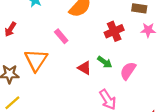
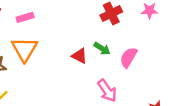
pink rectangle: (61, 36) -> (25, 17), moved, turned -64

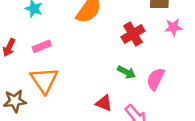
red triangle: (80, 56) -> (104, 103), moved

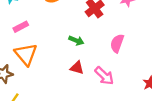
green arrow: (126, 72) -> (76, 41), moved

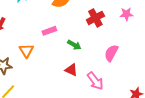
pink rectangle: (21, 27) -> (49, 31), moved
orange triangle: (26, 54) -> (26, 51), size x0.7

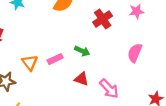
pink rectangle: (49, 31) -> (55, 59), moved
pink semicircle: (111, 53) -> (135, 53), moved

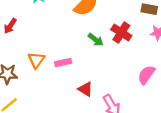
red cross: (103, 19) -> (121, 33), turned -36
green arrow: (82, 51) -> (96, 40), moved

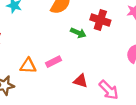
orange triangle: (36, 60) -> (28, 66), turned -48

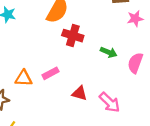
red cross: (100, 20) -> (73, 36), moved
green arrow: (78, 33) -> (109, 52), moved

